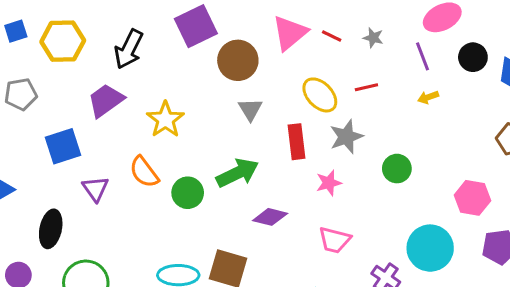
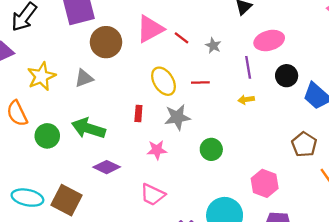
gray triangle: (250, 109) -> (84, 78), moved, turned 30
red rectangle: (296, 142) -> (138, 113), size x0.6
green arrow: (237, 173) -> (88, 128), turned -148

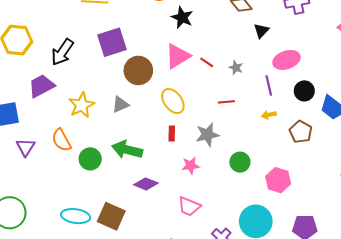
yellow ellipse: (163, 81) -> (173, 101), moved
brown pentagon: (304, 144) -> (301, 132), moved
pink hexagon: (265, 183) -> (278, 180), moved

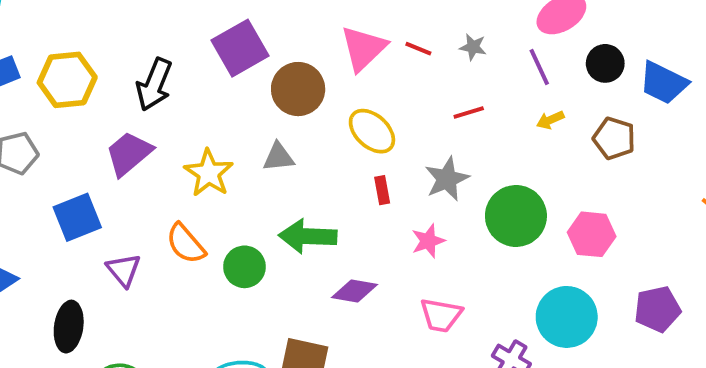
gray triangle: (120, 104) -> (278, 157), turned 30
green circle: (240, 162) -> (516, 216), size x1.6

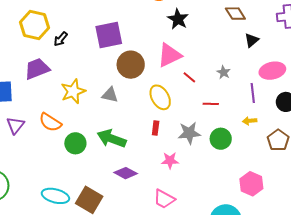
red line: (418, 49) -> (189, 77), moved
yellow hexagon: (67, 80) -> (34, 25), moved
black arrow: (154, 84) -> (61, 39), size x0.6
green circle: (516, 216) -> (221, 139), moved, size x0.7
orange semicircle: (186, 244) -> (50, 122), turned -35

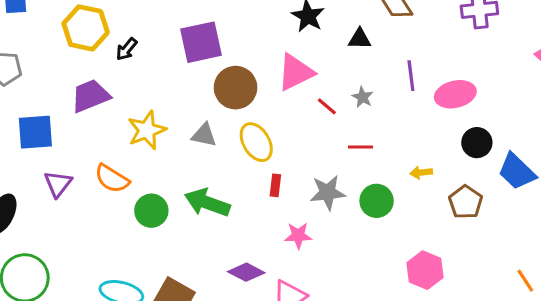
black triangle: (252, 40) -> (360, 39), moved, turned 42
gray star: (224, 72) -> (363, 97), moved
purple line: (253, 93) -> (411, 76), moved
yellow ellipse: (160, 97) -> (256, 142), moved
purple diamond: (126, 173) -> (246, 272), moved

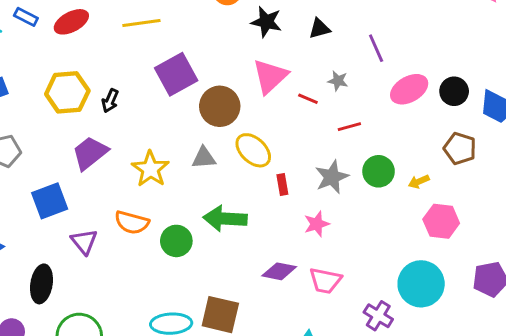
pink ellipse: (455, 94) -> (409, 89), moved
yellow arrow: (421, 173) -> (419, 182), moved

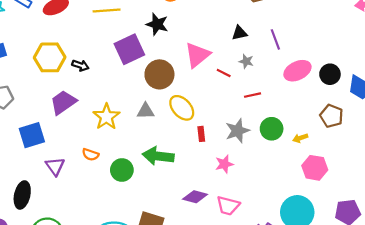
black star: (266, 22) -> (157, 24), moved
black triangle: (319, 29) -> (239, 33), moved
black arrow: (110, 101) -> (80, 65), turned -98
orange semicircle: (132, 222) -> (90, 155), size x0.7

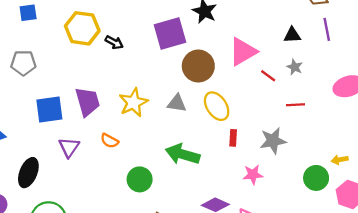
purple line: (275, 39) -> (327, 29), moved
purple trapezoid: (63, 102) -> (88, 102), moved, turned 100
green circle: (272, 129) -> (316, 178), moved
green circle: (122, 170) -> (140, 179), moved

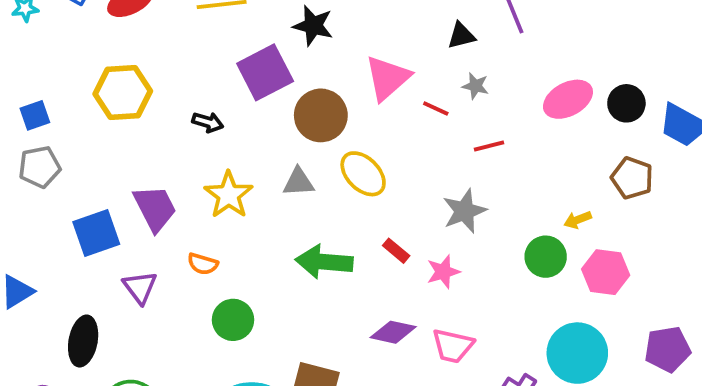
blue square: (28, 13) -> (35, 115), moved
black arrow: (114, 42) -> (208, 122), moved
red rectangle: (233, 138) -> (396, 251), moved, turned -42
green circle: (140, 179) -> (233, 320), moved

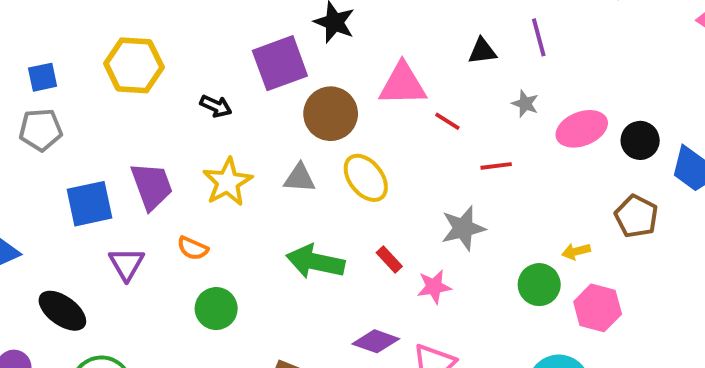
pink triangle: (387, 78) -> (403, 84), turned 33
gray star: (475, 86) -> (525, 104), moved
black ellipse: (83, 341) -> (62, 311), turned -72

